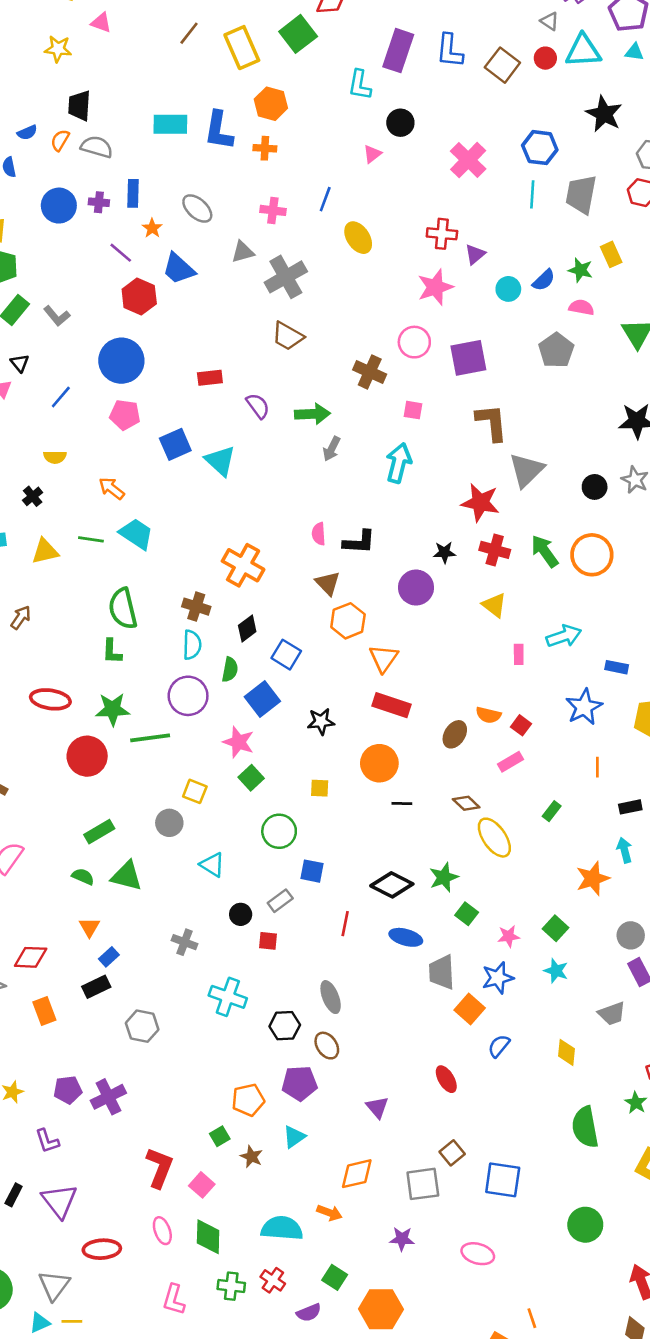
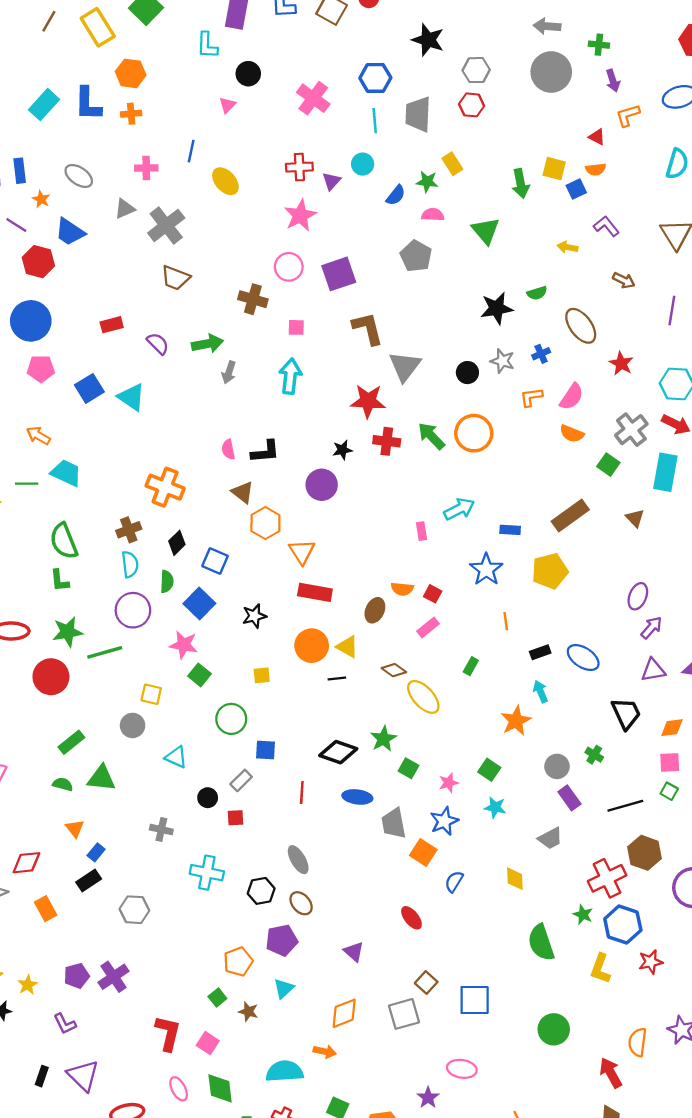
cyan rectangle: (170, 124) -> (44, 105), turned -40
cyan circle: (508, 289) -> (363, 164), moved
yellow triangle: (494, 605) -> (347, 647), moved
brown cross: (196, 607) -> (129, 530), turned -30
purple star: (402, 1239) -> (428, 1098), moved, turned -30

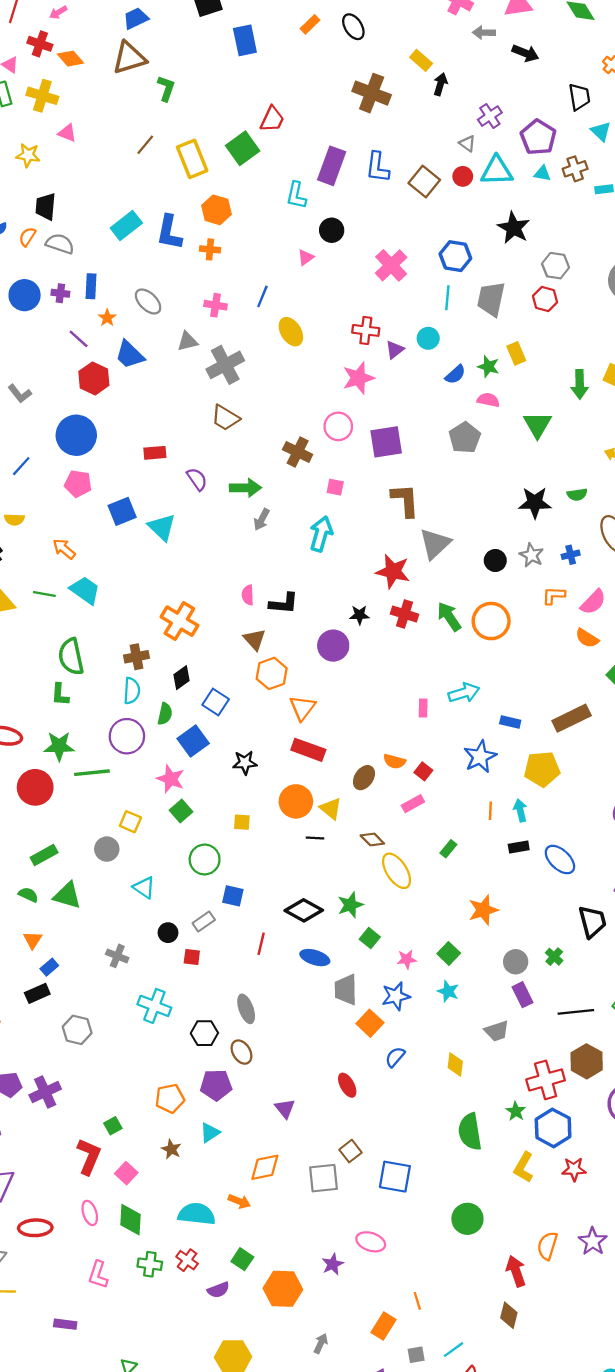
cyan arrow: (540, 691) -> (520, 810), moved
green square: (217, 998) -> (113, 1126), moved

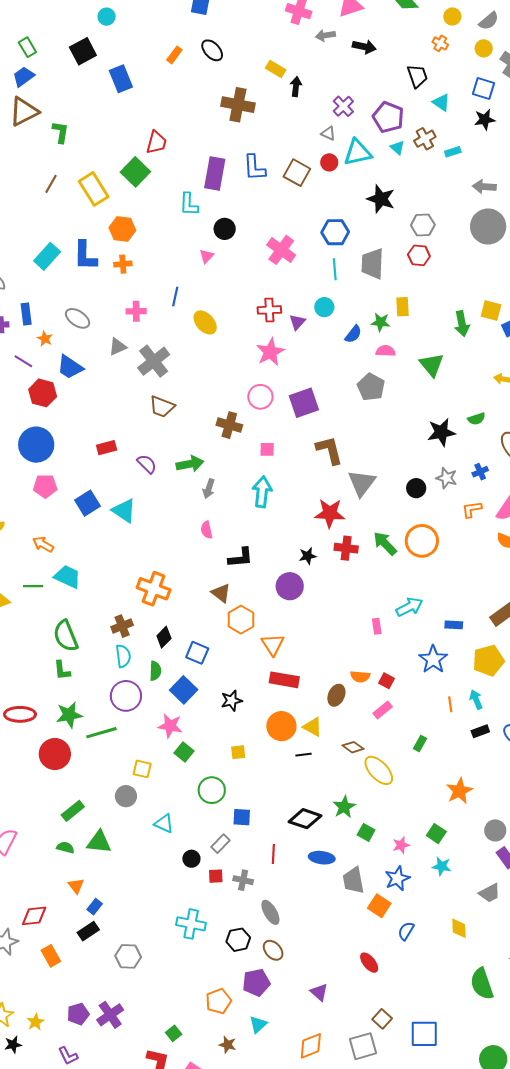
cyan triangle: (542, 173) -> (397, 148), turned 42
yellow rectangle: (516, 353) -> (402, 307), turned 30
pink semicircle: (248, 595) -> (207, 530), moved
gray cross: (117, 956) -> (243, 880), moved

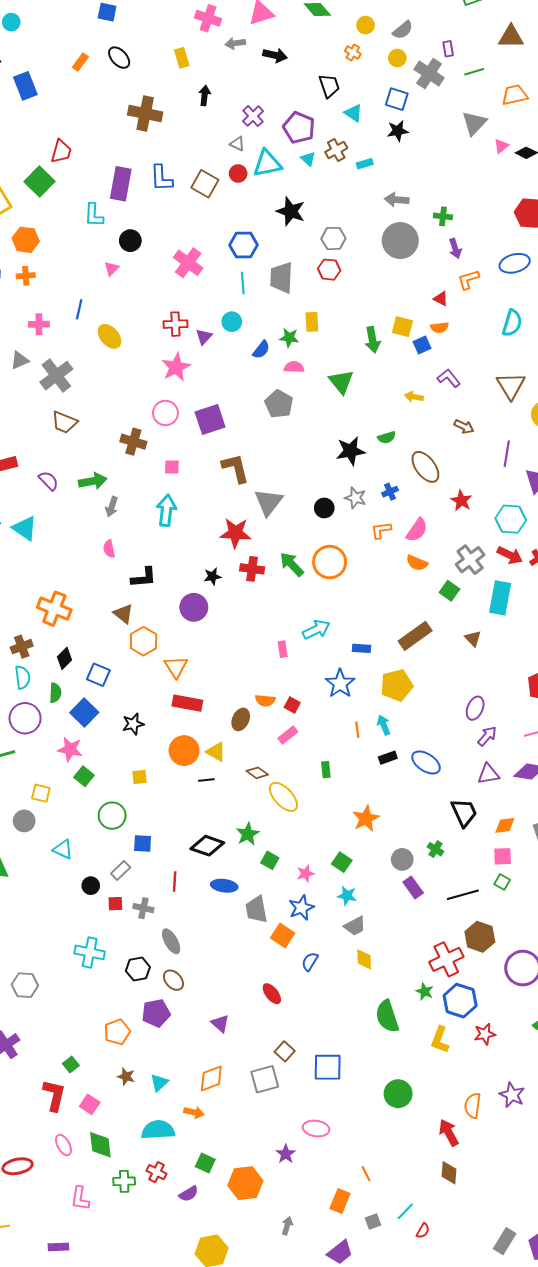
yellow rectangle: (276, 69) -> (182, 58), moved, turned 42
green rectangle: (420, 744) -> (326, 770), turned -35
gray trapezoid: (490, 893) -> (355, 926), moved
cyan triangle: (258, 1024) -> (159, 1083), moved

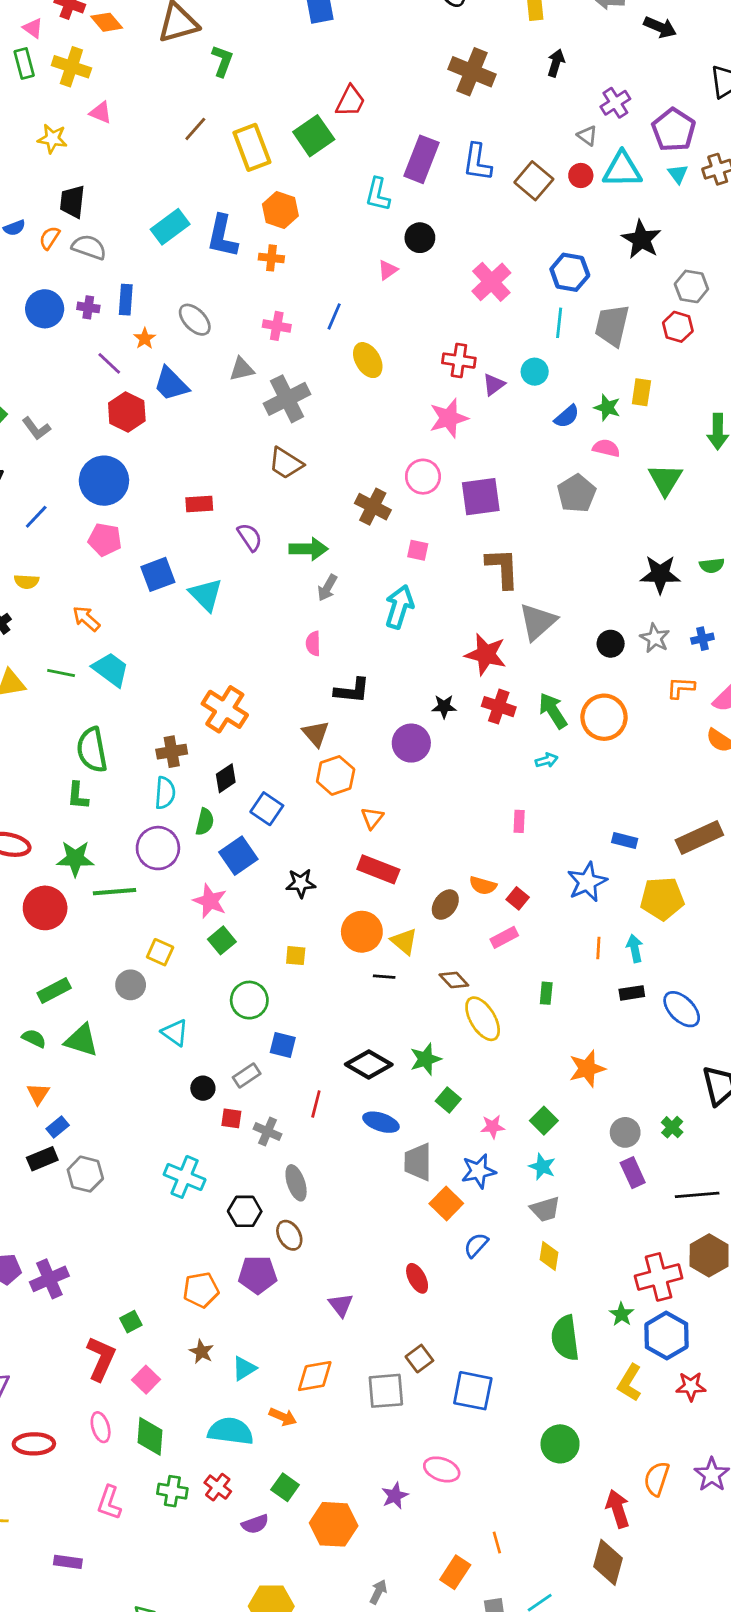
cyan arrow: (316, 630) -> (547, 760), moved, size x0.6
orange triangle: (176, 667) -> (372, 818), size x0.7
gray hexagon: (25, 985) -> (85, 1174), moved
brown diamond: (449, 1173) -> (608, 1562), size x1.4

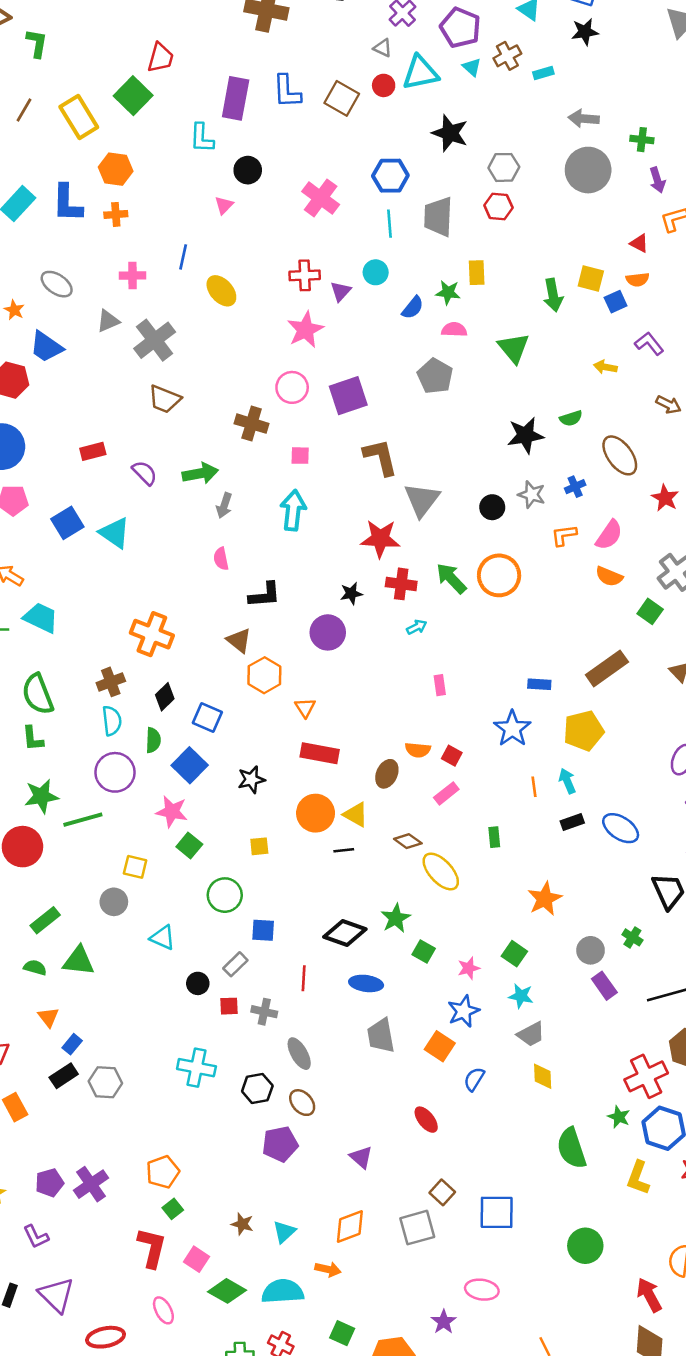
cyan arrow: (547, 760) -> (417, 627), moved
gray trapezoid: (418, 1162) -> (381, 1036), moved
orange pentagon: (201, 1290) -> (163, 1172), moved
green diamond: (150, 1436) -> (227, 1291), moved, turned -54

